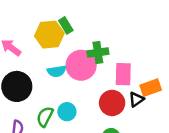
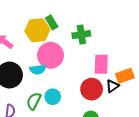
green cross: (98, 53) -> (81, 35), moved
pink circle: (81, 65) -> (51, 55), moved
cyan semicircle: (57, 71) -> (38, 70), moved

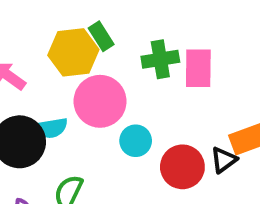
pink rectangle: (101, 64) -> (198, 68), moved
cyan semicircle: (38, 70) -> (51, 128), moved
cyan circle: (53, 97) -> (136, 141), moved

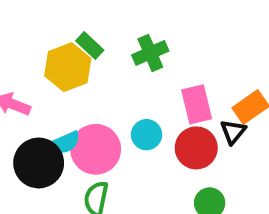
pink rectangle: (198, 68) -> (197, 104), moved
pink circle: (100, 101) -> (96, 149), moved

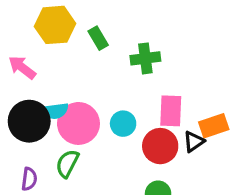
yellow hexagon: (68, 67) -> (55, 25), moved

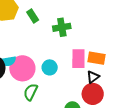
orange rectangle: (214, 126) -> (96, 58), moved, turned 30
red circle: (160, 146) -> (93, 94), moved
green semicircle: (67, 164) -> (31, 92), moved

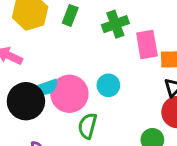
green rectangle: (33, 16) -> (70, 15), turned 64
pink rectangle: (78, 59) -> (147, 44), moved

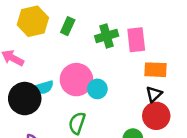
pink rectangle: (147, 44) -> (136, 40), moved
pink circle: (69, 94) -> (76, 80), moved

